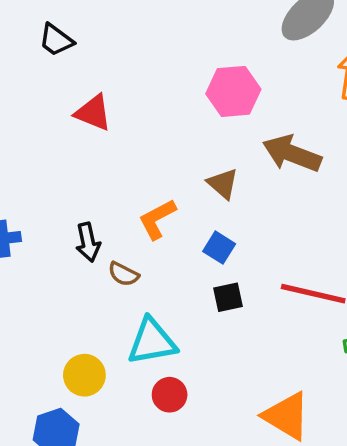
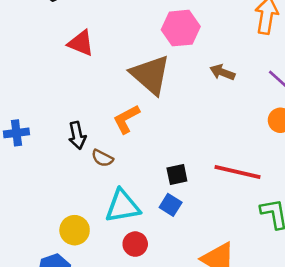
brown arrow: (292, 154) -> (222, 72), size x0.6
brown triangle: (223, 184) -> (150, 75), moved, size x1.8
blue square: (219, 248) -> (171, 205), moved

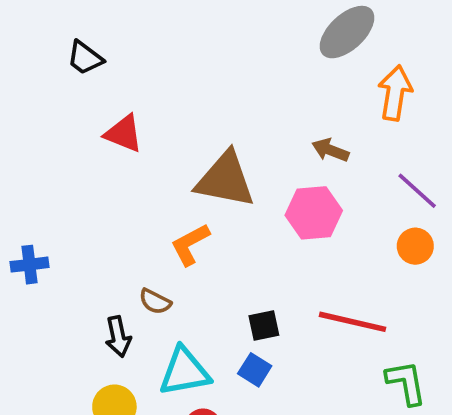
pink hexagon: (181, 28) -> (314, 213), moved
brown arrow: (222, 72) -> (330, 150), moved
brown triangle: (150, 75) -> (225, 180), turned -30
black arrow: (77, 135) -> (118, 337), moved

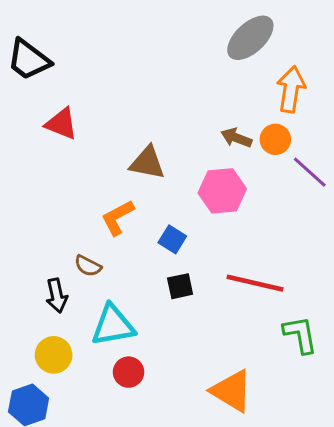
black trapezoid: (85, 58) -> (29, 60), size x1.4
brown triangle: (225, 180) -> (147, 163), size x0.7
orange circle: (415, 246) -> (275, 139), moved
blue square: (255, 370) -> (172, 239), moved

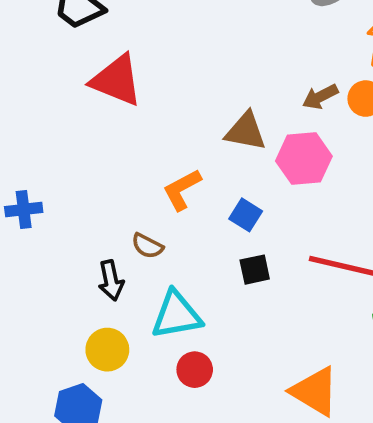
red triangle: (61, 124) -> (116, 80), size x1.4
brown arrow: (236, 138) -> (320, 97), turned -48
brown triangle: (147, 163) -> (246, 131), moved

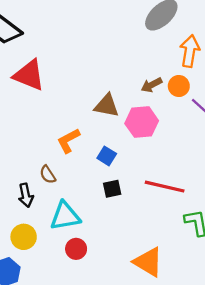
brown semicircle: (147, 246) -> (48, 175), turned 30

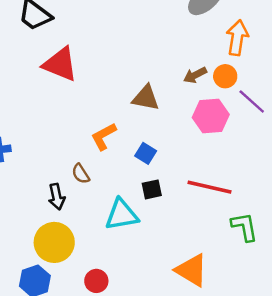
pink hexagon: (142, 122) -> (211, 116), moved
cyan triangle: (65, 216) -> (122, 215), moved
yellow circle: (24, 237) -> (54, 242), size x1.4
red circle: (76, 249) -> (96, 281), moved

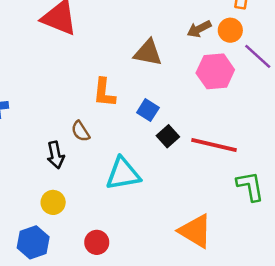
orange L-shape: (104, 136) -> (104, 93), turned -56
black square: (152, 189) -> (168, 136), moved, turned -30
yellow circle: (54, 242) -> (53, 202), size x0.6

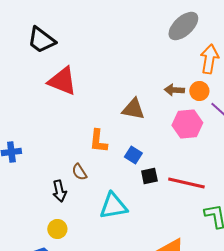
brown arrow: (199, 29) -> (174, 90), turned 30
black square: (168, 136) -> (149, 176), turned 30

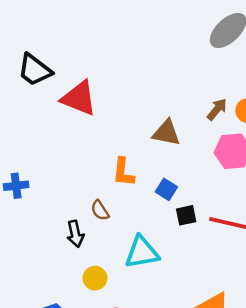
black trapezoid: (41, 40) -> (35, 70), moved
brown arrow: (174, 90) -> (217, 109), turned 126
yellow circle: (57, 229) -> (95, 278), moved

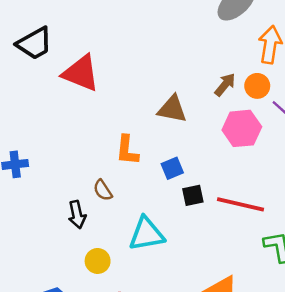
black trapezoid: (35, 70) -> (35, 43), turned -66
blue square: (166, 189) -> (172, 168), turned 35

